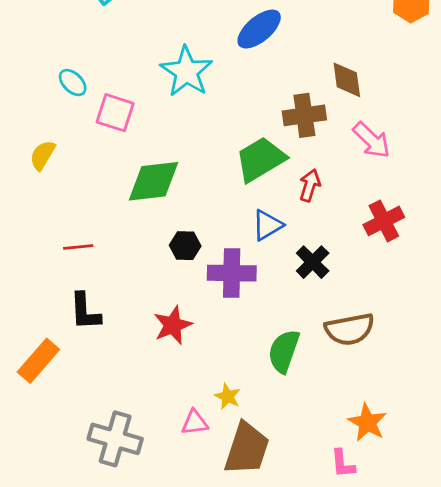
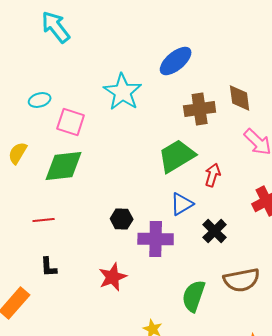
cyan ellipse: (73, 83) -> (40, 100), turned -60
brown cross: (304, 115) -> (200, 109), moved
green diamond: (154, 181) -> (64, 166), moved
black L-shape: (85, 311) -> (49, 267), size x0.7

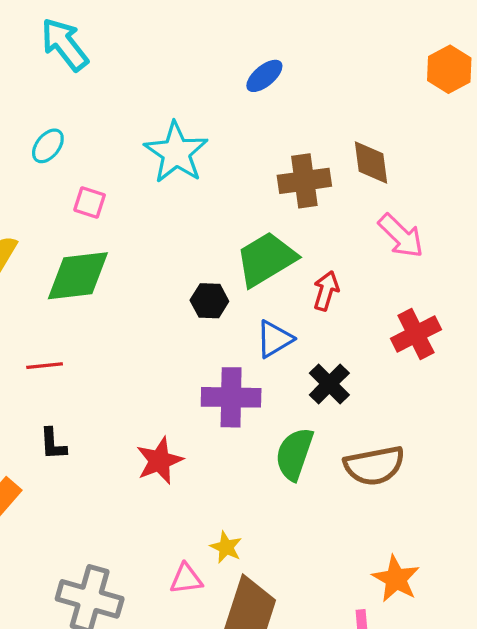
blue ellipse: (176, 61) -> (264, 76), moved, size x0.7
cyan ellipse: (40, 100) -> (48, 146), moved, turned -35
pink square: (71, 122) -> (90, 202), size x0.7
black hexagon: (122, 219) -> (209, 301), moved
green semicircle: (194, 296) -> (294, 454), moved

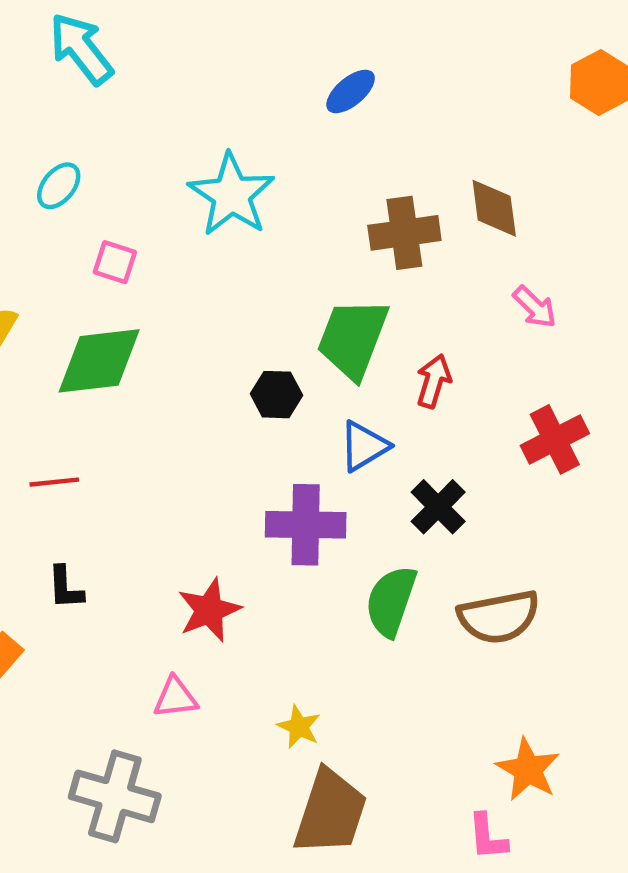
pink arrow: (401, 236) -> (535, 307), size x0.7
green trapezoid: (266, 259) -> (353, 338), turned -38
pink triangle: (186, 579) -> (175, 698), moved

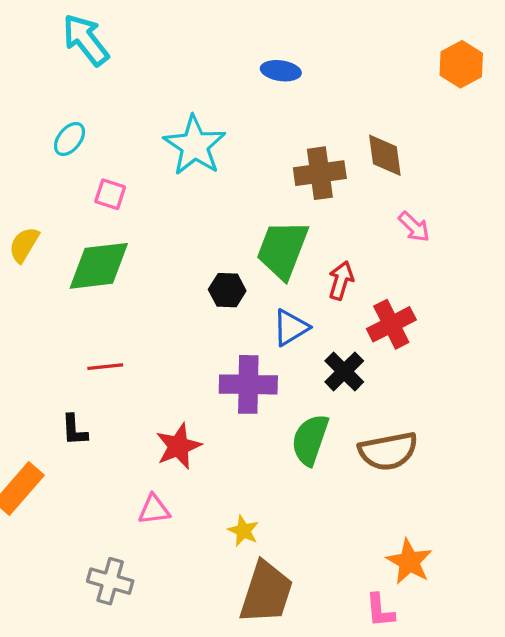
blue ellipse: (351, 91) -> (281, 71), turned 48
red cross: (555, 439) -> (391, 324), moved
red line: (54, 482) -> (105, 367), moved
gray cross: (115, 796) -> (110, 581), size x0.7

